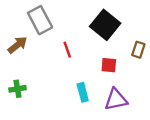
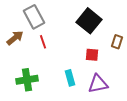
red line: (67, 50) -> (43, 42), moved
green cross: (18, 89) -> (27, 80), moved, size x1.5

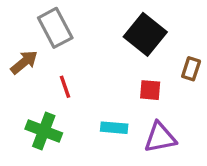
red line: (43, 42) -> (65, 87), moved
cyan rectangle: (70, 78) -> (114, 128), turned -70
green cross: (27, 80) -> (44, 131), turned 30

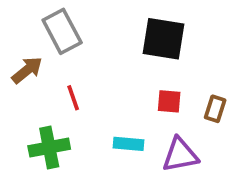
black square: (145, 34) -> (164, 39), turned -30
brown rectangle: (191, 69) -> (215, 109), moved
green cross: (44, 131) -> (49, 148), turned -32

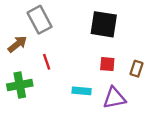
green cross: (49, 148) -> (20, 85), moved

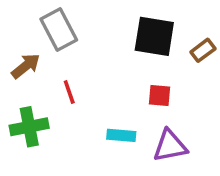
brown rectangle: (136, 69) -> (203, 50), moved, turned 35

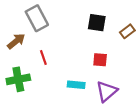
black square: (154, 36) -> (97, 23), size x0.7
purple triangle: (170, 146) -> (107, 91), turned -30

